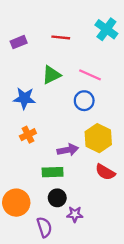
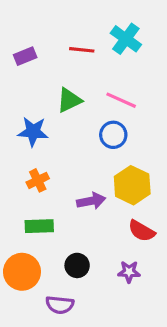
cyan cross: (106, 29) -> (126, 39), moved
green rectangle: (53, 172) -> (39, 226), moved
purple star: (75, 214) -> (129, 272), moved
purple semicircle: (44, 227) -> (60, 305), turned 114

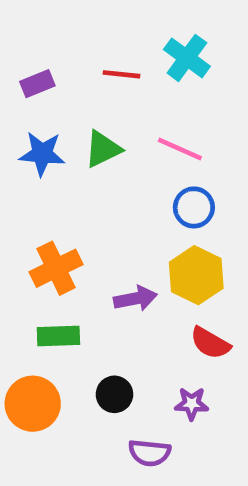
blue star: (33, 132) -> (42, 154), moved
blue circle: (113, 135) -> (194, 207), moved
orange cross: (38, 180) -> (56, 268), size x1.5
purple semicircle: (60, 305) -> (150, 453), moved

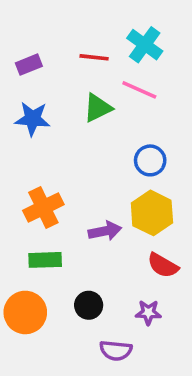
green triangle: (103, 149) -> (98, 108), moved
pink line: (180, 149) -> (139, 90), moved

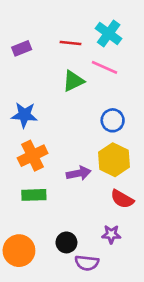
blue star: (33, 119) -> (24, 115), moved
black circle: (89, 305) -> (66, 242), moved
orange circle: (25, 312) -> (19, 251), moved

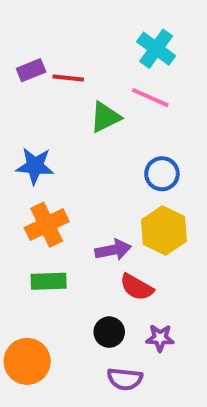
red line: (71, 43) -> (68, 78), moved
red semicircle: (122, 199) -> (137, 287), moved
black circle: (66, 242) -> (109, 332), moved

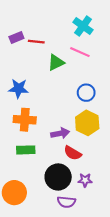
orange cross: (47, 225) -> (25, 120), turned 30
black circle: (109, 332) -> (58, 177), size x1.6

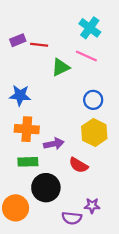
purple arrow: (60, 133) -> (54, 144), moved
black circle: (58, 177) -> (46, 188), moved
purple star: (85, 180) -> (92, 206), moved

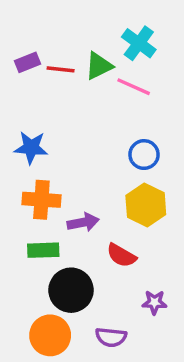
green triangle: (61, 67) -> (99, 66), moved
purple star: (92, 206) -> (154, 302), moved
orange circle: (16, 208) -> (50, 335), moved

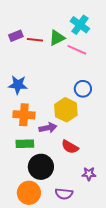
yellow hexagon: (146, 205) -> (66, 110), moved

